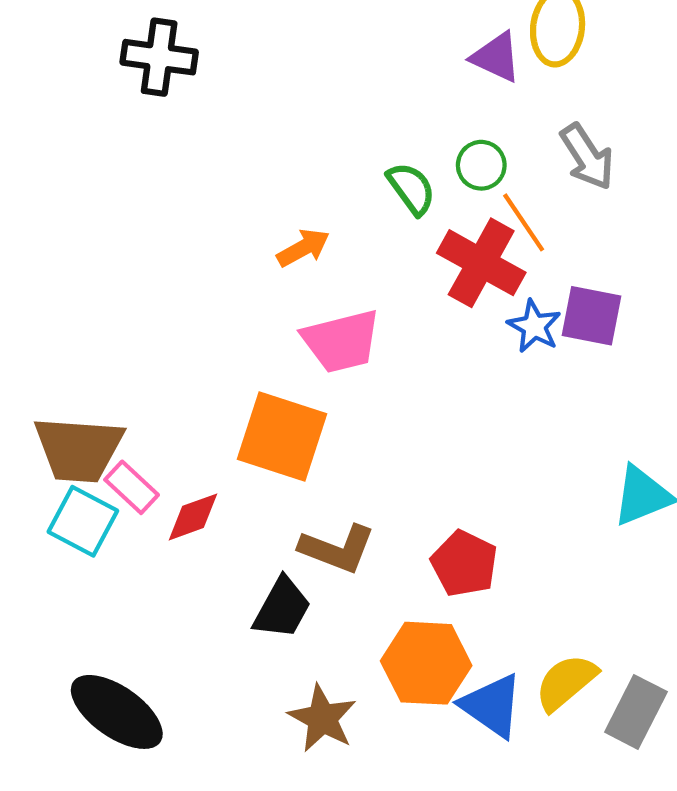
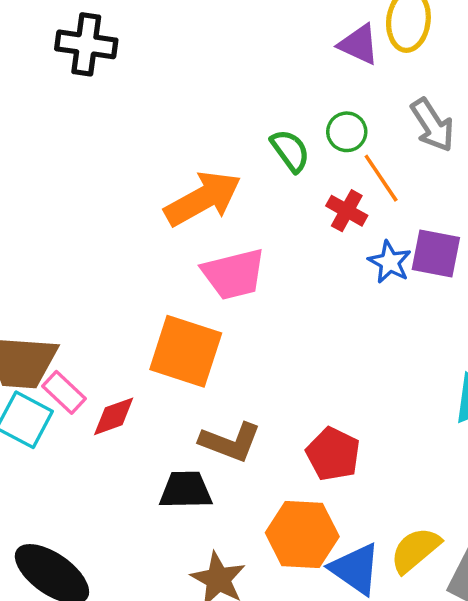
orange arrow: (303, 248) -> (203, 199), size x1.8
red cross: (481, 263) -> (347, 211), size x0.6
black trapezoid: (282, 608) -> (186, 490), turned -120

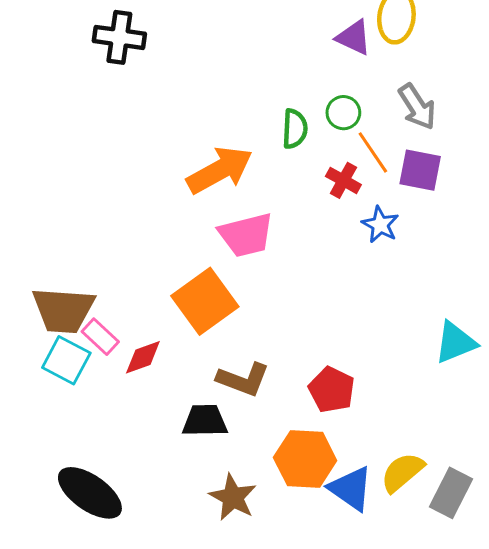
green semicircle: (290, 151) -> (295, 129), turned 39
purple square: (436, 254) -> (420, 170), moved
orange square: (186, 351) -> (205, 301), turned 36

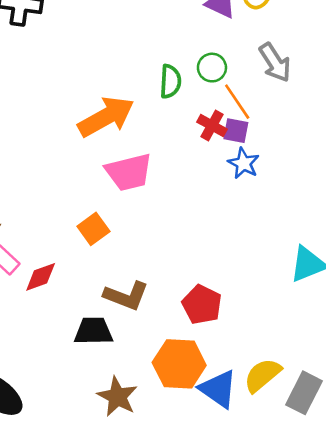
purple square: (420, 170) -> (236, 131), moved, size x0.7
orange square: (205, 301) -> (93, 229), size x0.6

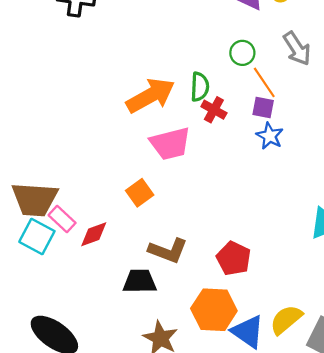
green semicircle: (170, 81) -> (200, 87), moved
red cross: (212, 126) -> (214, 110), moved

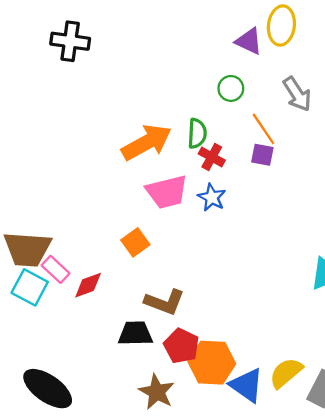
green circle: (242, 53) -> (231, 88), moved
blue star: (270, 136) -> (212, 197), moved
red pentagon: (234, 258) -> (181, 346), moved

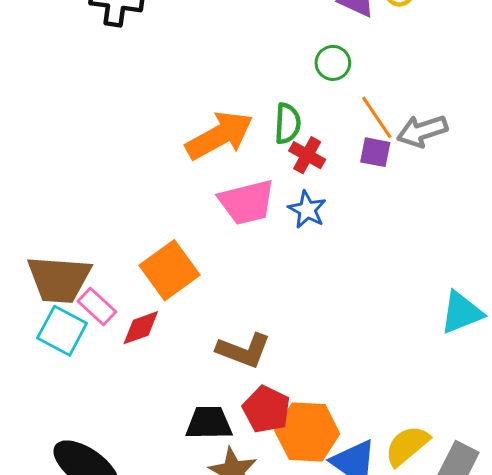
gray arrow: (297, 94) -> (422, 131), moved, turned 105
orange square: (135, 242) -> (169, 270), moved, size x1.5
black trapezoid: (135, 333) -> (209, 423), moved

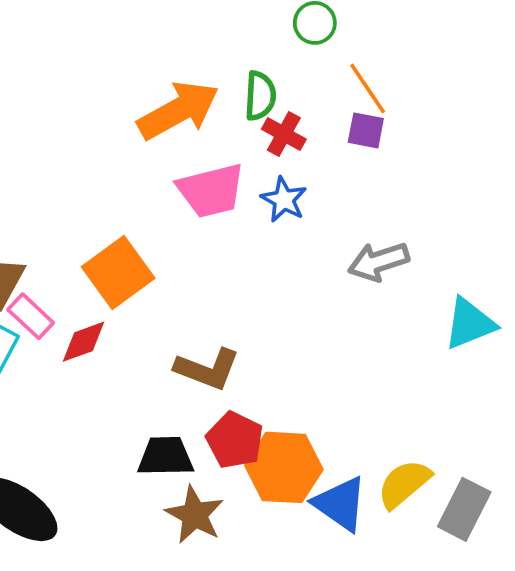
gray arrow: (422, 131) -> (379, 262), moved

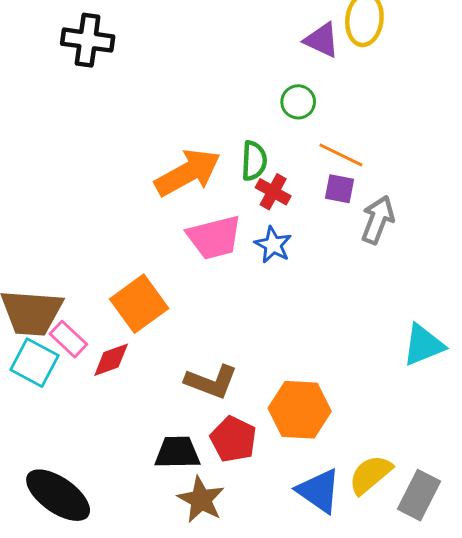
orange line: (368, 89) -> (341, 155), turned -30
gray arrow: (379, 262) -> (378, 220), moved, turned 129
orange hexagon: (284, 467) -> (300, 410), moved

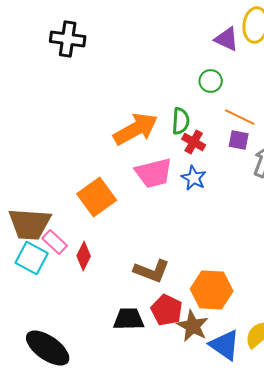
orange square: (139, 304) -> (97, 197), moved
red diamond: (111, 360) -> (84, 256), turned -44
brown star: (201, 500) -> (193, 326), moved

